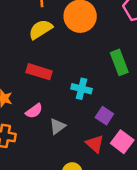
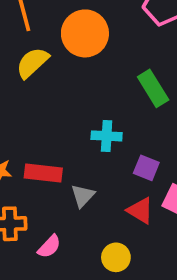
red rectangle: (39, 72) -> (43, 173), moved
pink semicircle: (34, 111) -> (49, 247), moved

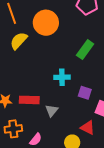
green rectangle: (153, 88) -> (85, 50), turned 72
red triangle: (140, 210) -> (88, 128), moved

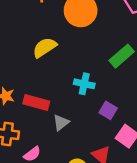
yellow semicircle: (19, 41) -> (45, 47), moved

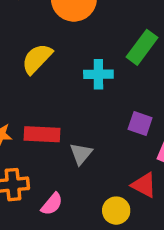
cyan cross: (84, 84) -> (98, 74), moved

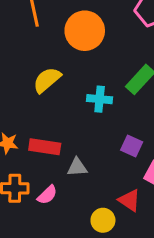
gray triangle: (81, 154) -> (77, 167), turned 40
pink semicircle: (52, 204) -> (47, 195), moved

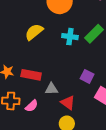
cyan cross: (100, 99) -> (70, 37), moved
red triangle: (130, 200) -> (68, 103), moved

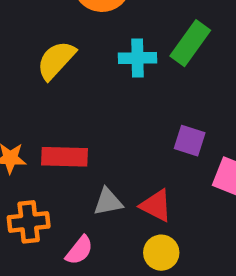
gray triangle: (51, 89) -> (108, 202), moved
pink semicircle: (32, 106) -> (79, 250), moved

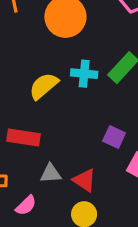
yellow semicircle: (56, 60) -> (44, 86), moved

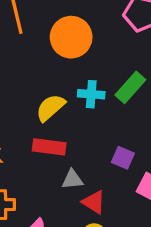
red rectangle: (24, 138) -> (49, 147), moved
gray triangle: (51, 173) -> (72, 179), moved

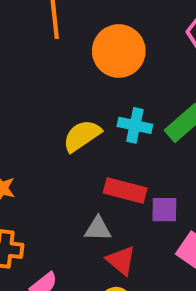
red rectangle: (49, 147) -> (125, 191), moved
purple square: (123, 158) -> (164, 210), turned -30

